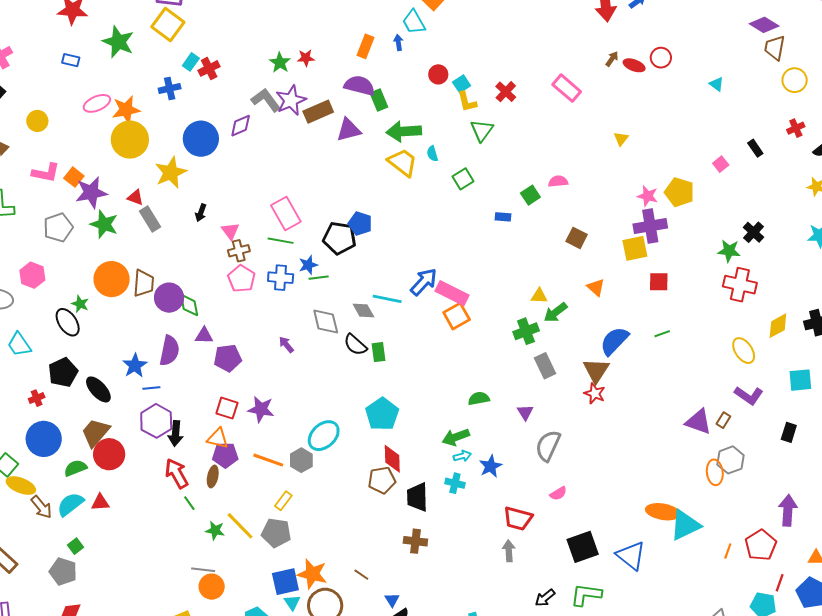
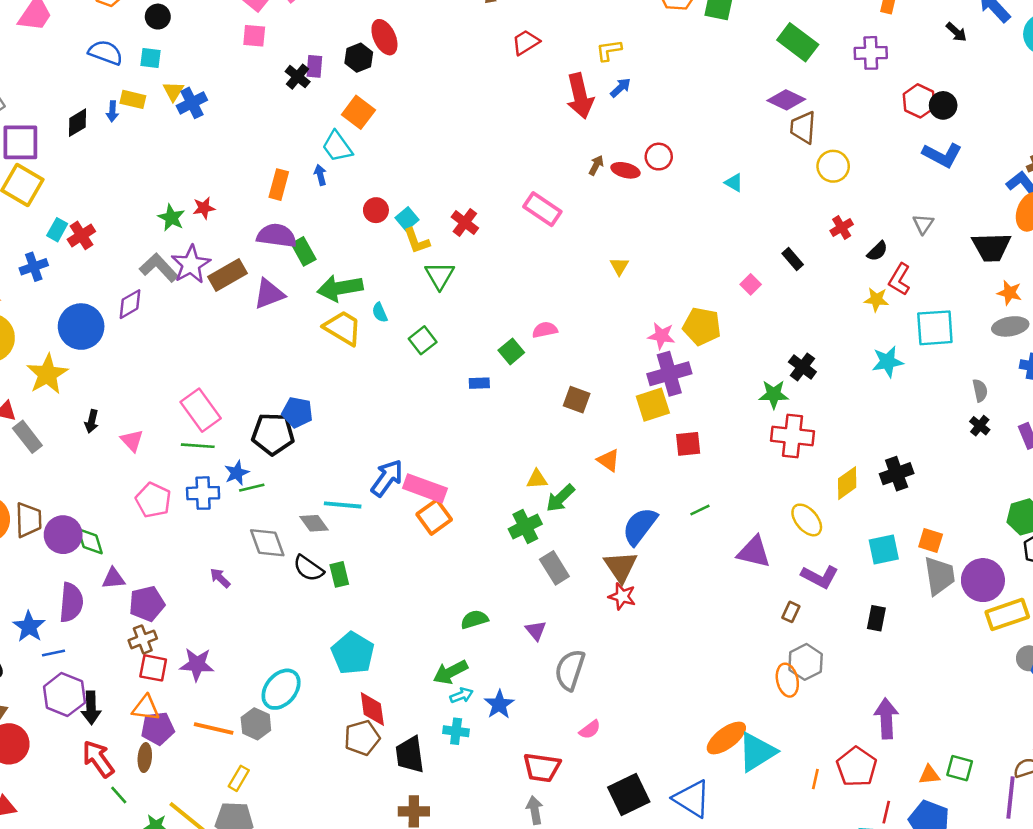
brown cross: (239, 251) -> (143, 639), moved
purple triangle: (698, 422) -> (754, 552), moved
orange ellipse: (663, 512) -> (726, 738), turned -40

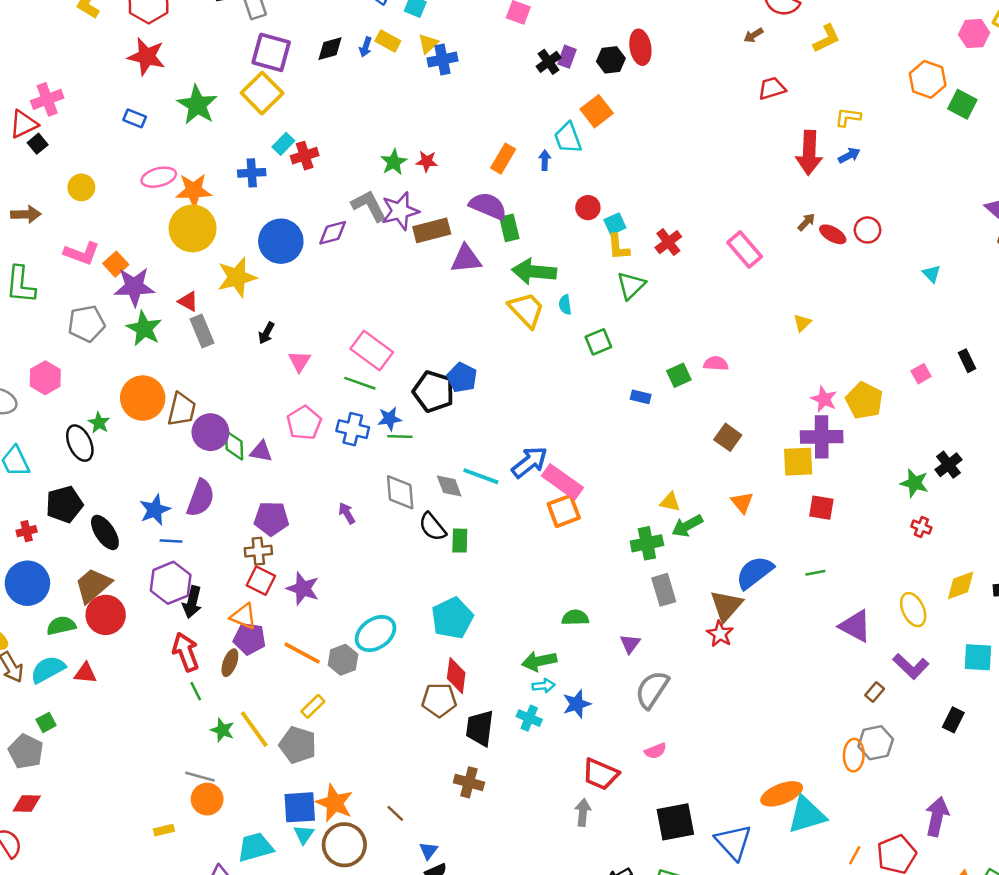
pink rectangle: (201, 410) -> (372, 351), turned -33
red cross: (792, 436) -> (921, 527), size x0.5
purple triangle: (113, 578) -> (261, 451), moved

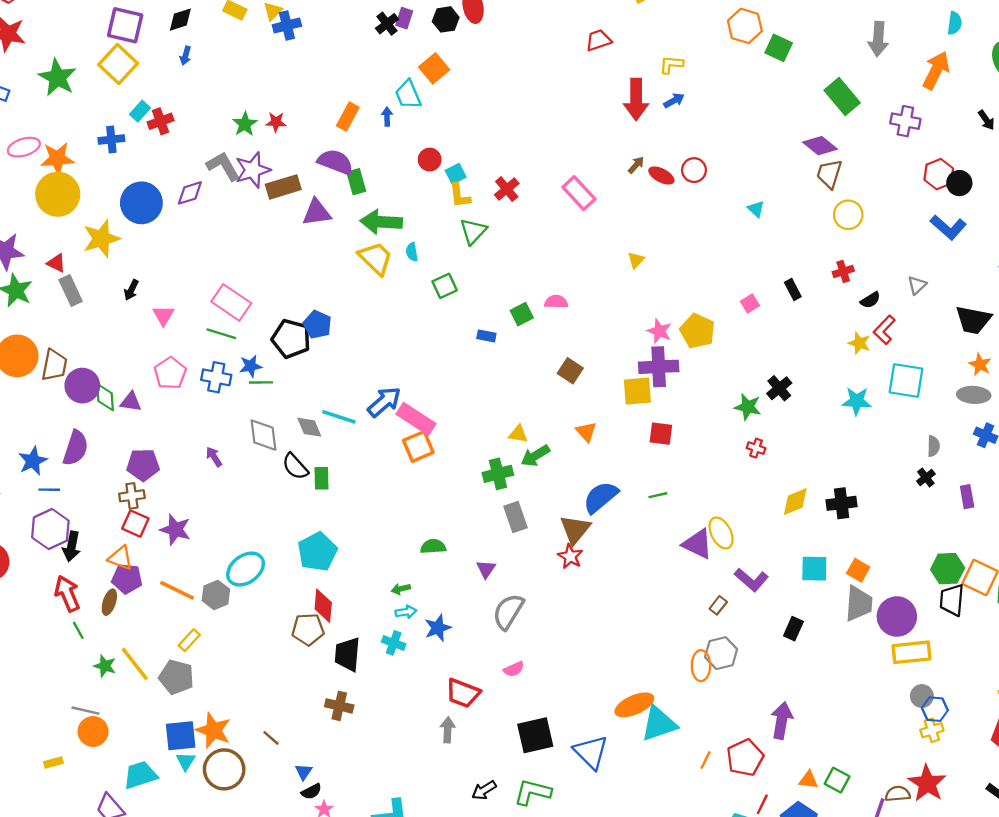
blue arrow: (366, 47) -> (185, 56), moved
yellow ellipse: (913, 610) -> (721, 533), moved
green arrow: (539, 661) -> (401, 589), size x0.6

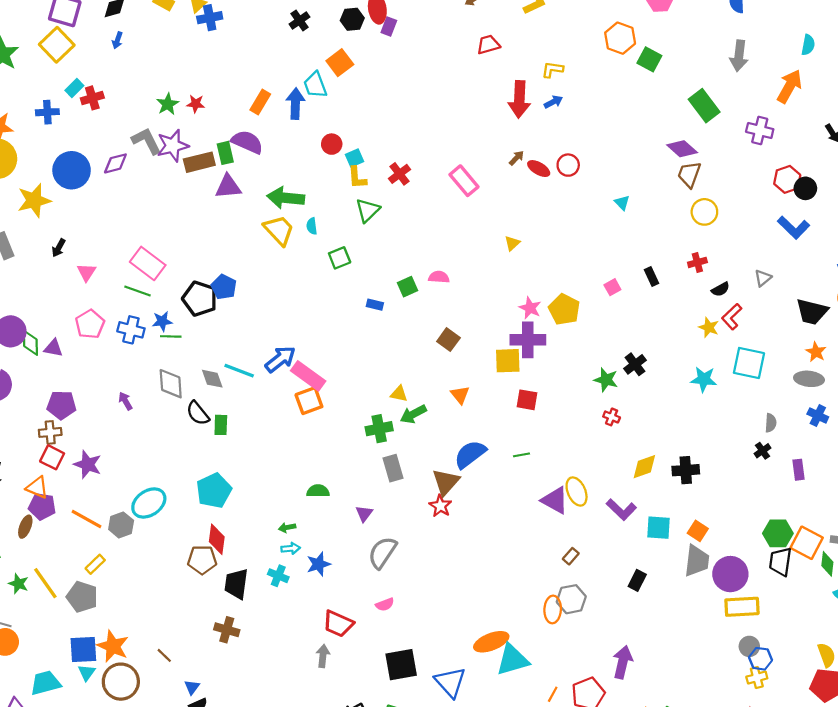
purple rectangle: (404, 18) -> (389, 26), moved
blue arrow: (387, 117) -> (295, 104), size x1.8
green rectangle: (356, 182) -> (225, 153), moved
purple L-shape: (751, 580) -> (621, 510), moved

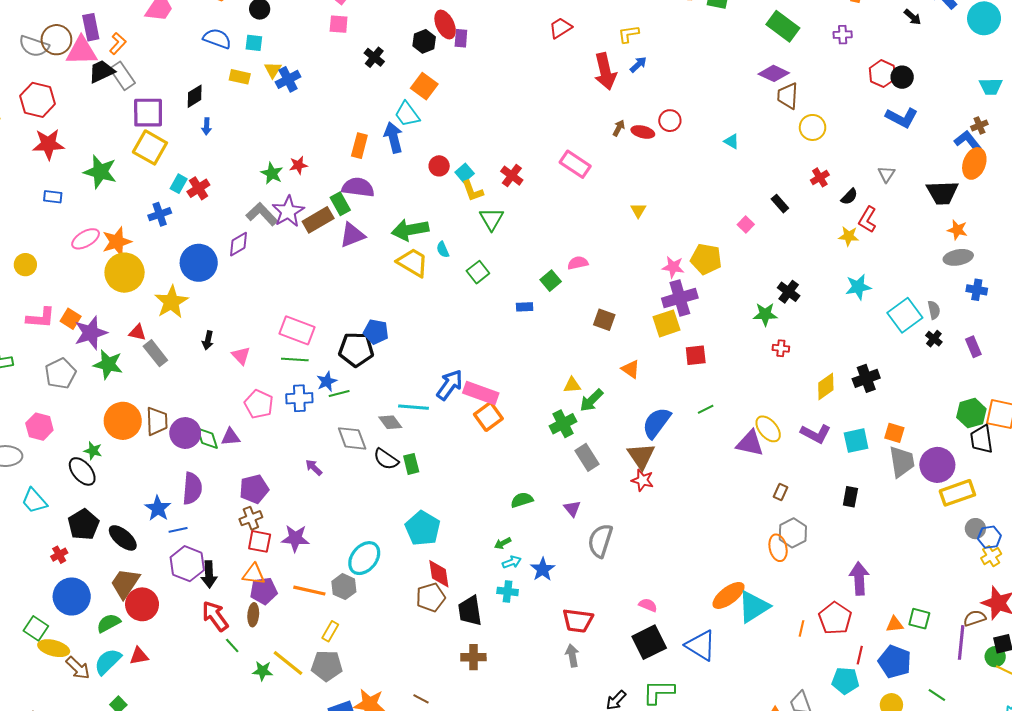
purple cross: (760, 131) -> (843, 35), size x0.7
cyan square: (749, 363) -> (905, 315), moved, turned -32
pink semicircle: (385, 604) -> (648, 605), moved, turned -120

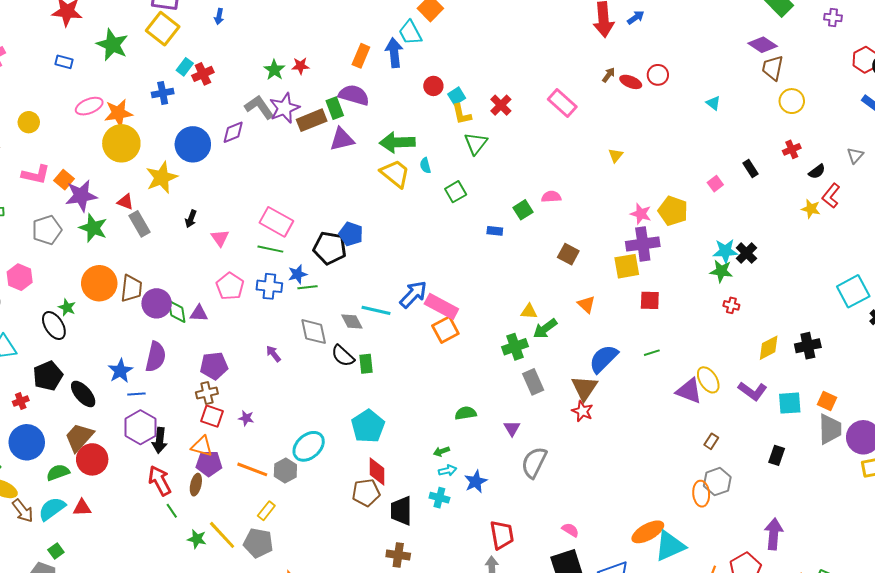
cyan star: (858, 287) -> (725, 251), moved
purple star: (295, 538) -> (246, 418), size x0.6
red trapezoid: (578, 621) -> (502, 535), turned -116

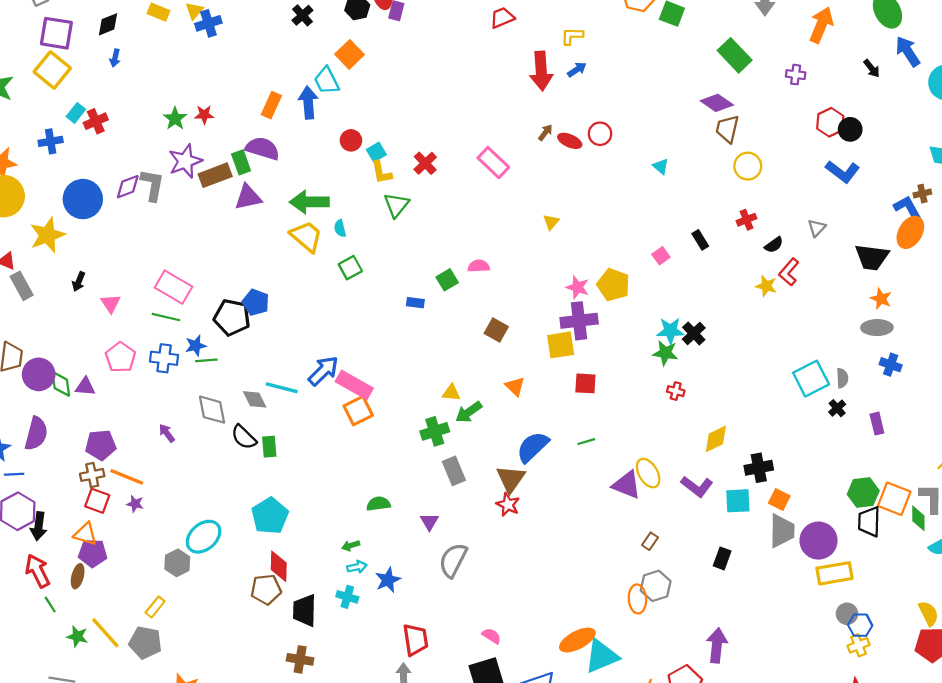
gray L-shape: (259, 107) -> (152, 185), moved, turned 44
green square: (456, 192) -> (350, 268), moved
black cross: (808, 346) -> (759, 468), moved
orange line: (252, 469) -> (127, 477), moved

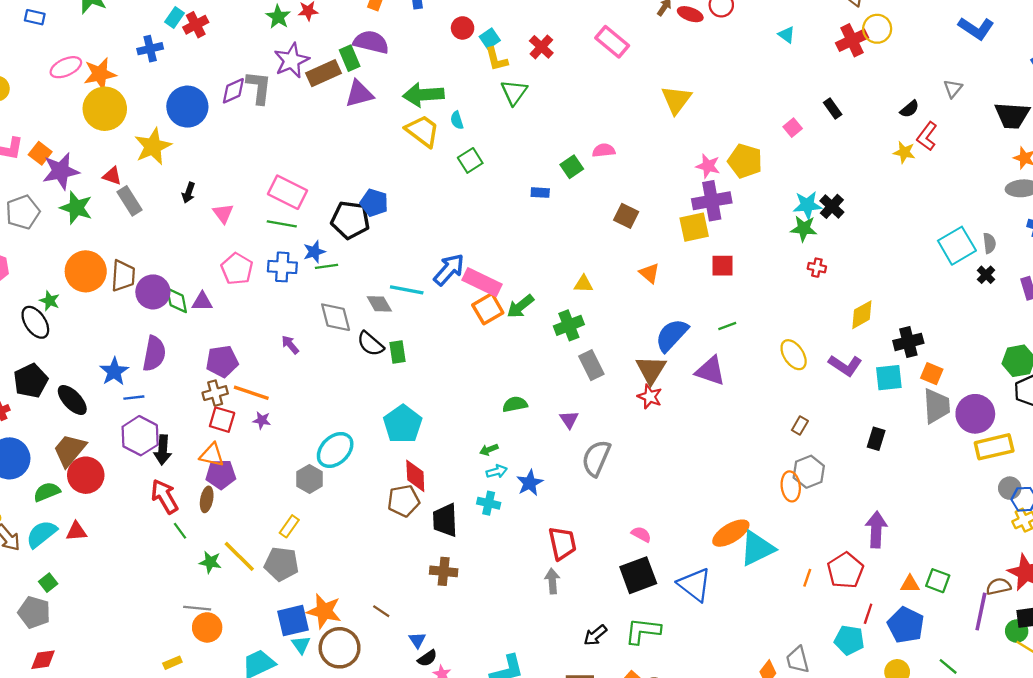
red cross: (747, 220) -> (852, 40), moved, size x1.5
yellow triangle: (551, 222) -> (676, 100), size x1.8
green arrow: (469, 412) -> (520, 306), moved
purple triangle: (627, 485) -> (710, 371), moved

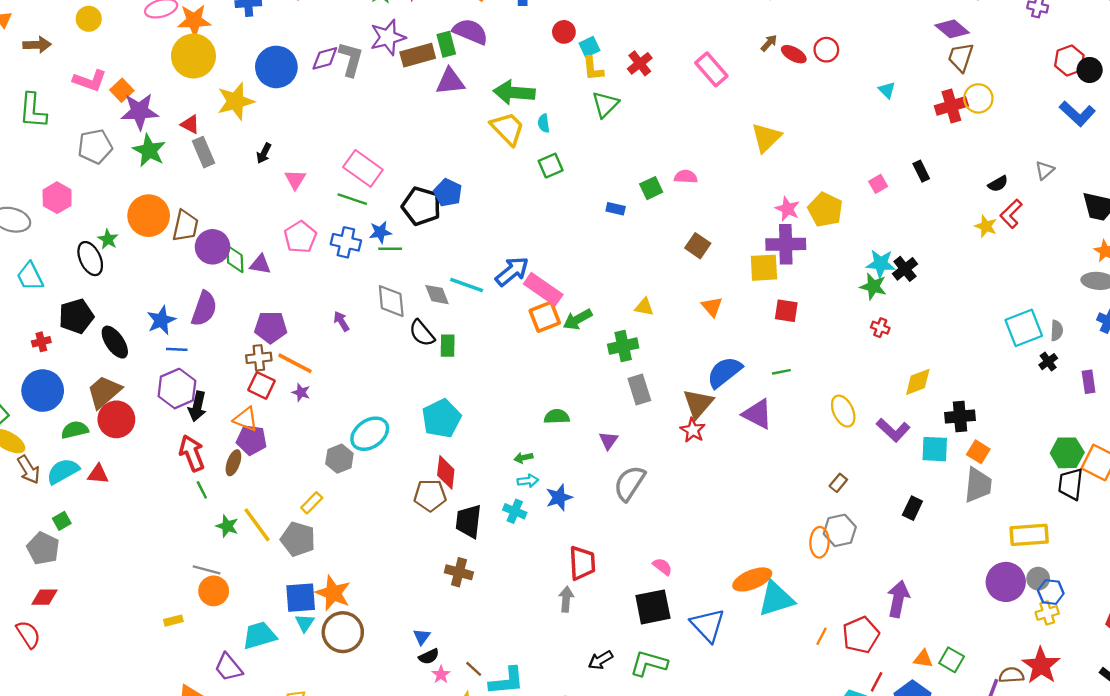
purple circle: (975, 414) -> (1006, 582), moved
brown line: (381, 611) -> (474, 669), moved

